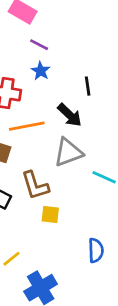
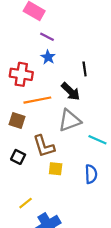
blue semicircle: (96, 250) -> (91, 174), moved

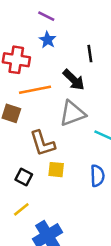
black square: (18, 157) -> (24, 177), moved

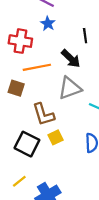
yellow square: (56, 170) -> (55, 137), turned -32
black square: (24, 177) -> (27, 144), size x1.6
yellow line: (21, 209) -> (19, 181), moved

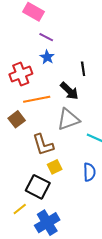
red cross: (20, 41) -> (21, 74), turned -30
brown square: (16, 88) -> (17, 119), turned 35
black square: (27, 144) -> (38, 187), moved

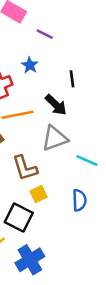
purple line: (46, 37) -> (45, 34), moved

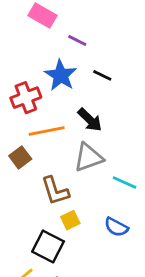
blue star: (30, 65) -> (61, 75), size x1.6
black line: (72, 79) -> (102, 75), moved, turned -56
blue semicircle: (79, 200) -> (116, 227), turned 120

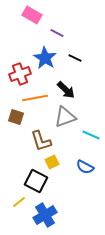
brown square: (20, 157) -> (16, 117), turned -35

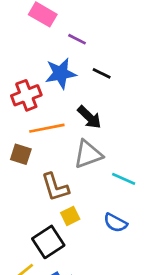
blue star: (45, 58) -> (61, 73), turned 30
black square: (36, 181) -> (48, 242), turned 30

